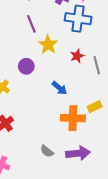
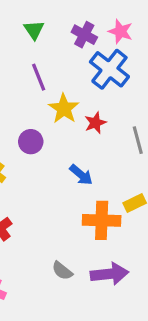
blue cross: (78, 19) -> (109, 69), turned 30
red star: (77, 56) -> (95, 123), moved

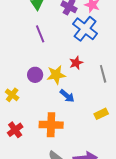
yellow star: (64, 109) -> (56, 75), moved, turned 30
orange cross: (102, 220) -> (51, 125), moved

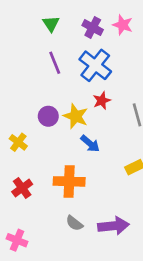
blue cross: (85, 29) -> (95, 65), moved
yellow star: (56, 75) -> (76, 116), turned 30

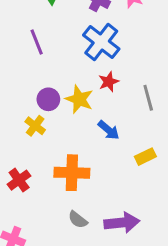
purple line: (55, 63) -> (37, 42), moved
yellow cross: (18, 142) -> (35, 126), moved
blue arrow: (90, 144) -> (109, 130), moved

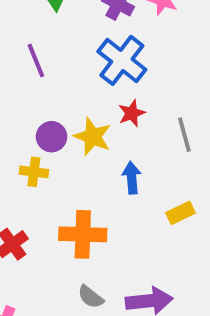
yellow cross: (35, 126) -> (34, 172), turned -30
blue arrow: (109, 130) -> (132, 178), turned -135

